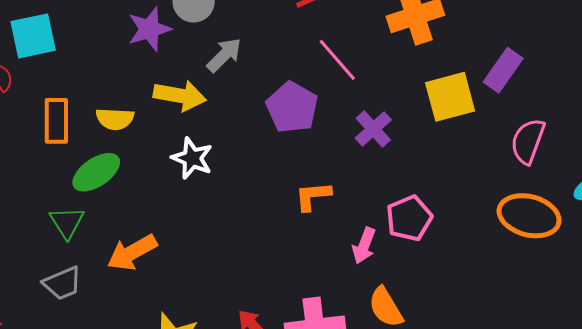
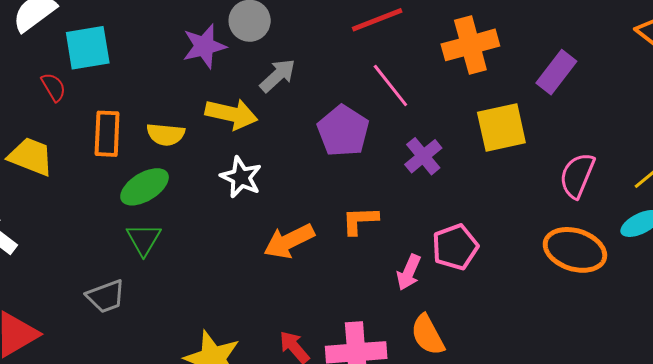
purple rectangle: (503, 70) -> (556, 72), moved
green triangle: (67, 222) -> (144, 239), moved
orange arrow: (132, 252) -> (289, 241), moved

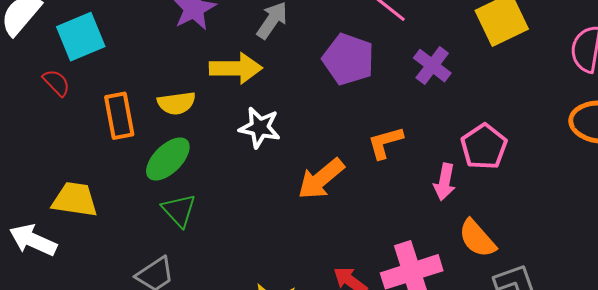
yellow trapezoid: (31, 156) -> (75, 200), moved

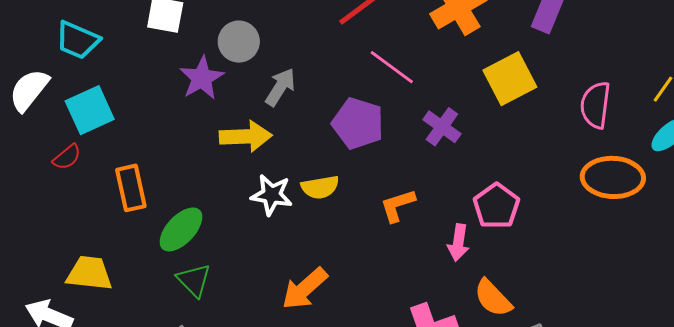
red semicircle: (56, 83) -> (67, 157), turned 96
yellow semicircle: (176, 103) -> (320, 187), moved
orange arrow: (321, 179) -> (305, 289), moved

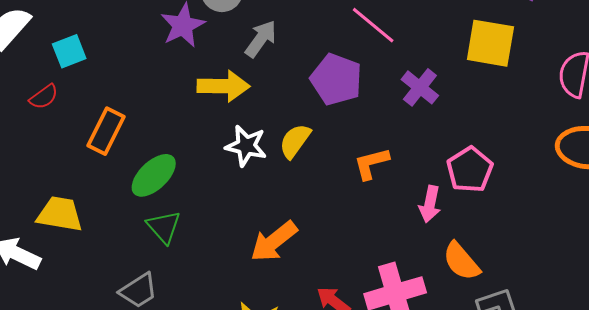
yellow square: (510, 79) -> (490, 43), turned 34
cyan square: (90, 110) -> (69, 51), size x0.7
yellow semicircle: (320, 187) -> (295, 141), turned 132
orange rectangle: (131, 188) -> (106, 131), turned 36

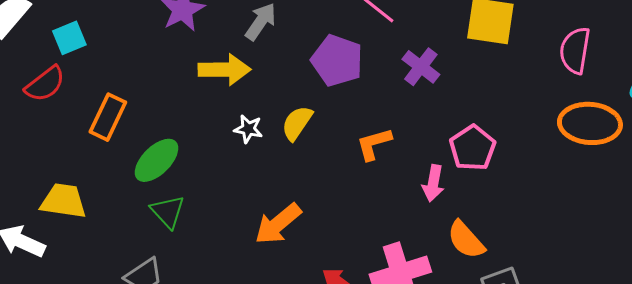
red semicircle: (44, 97) -> (45, 84), size x1.4
white star: (246, 146) -> (248, 129), size x0.7

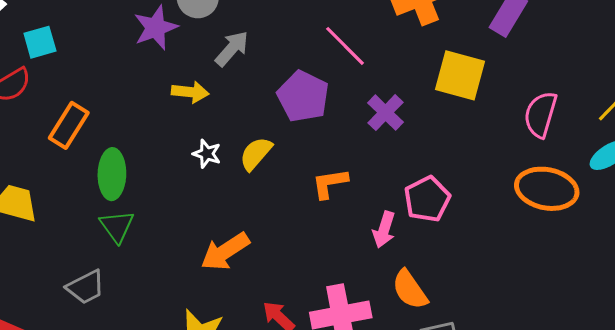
yellow arrow: (224, 70) -> (190, 92), size x0.7
green ellipse: (157, 160) -> (112, 174), turned -51

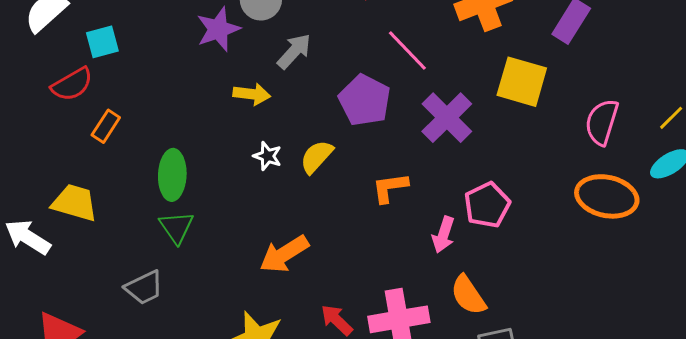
purple cross: (385, 113) -> (447, 118), size x1.4
orange rectangle: (69, 125) -> (106, 126), moved, size x0.7

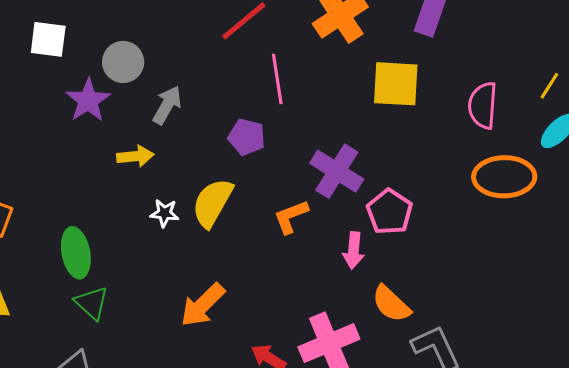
pink line: (407, 50) -> (277, 79), turned 48
purple pentagon: (365, 100) -> (247, 137), size x0.7
purple cross: (447, 118) -> (337, 171), moved
yellow semicircle: (316, 157) -> (212, 203), size x1.4

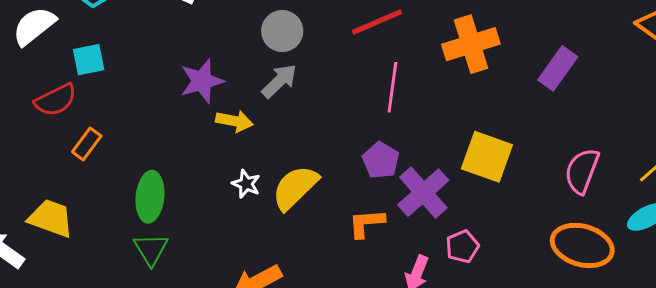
gray circle: (123, 62) -> (282, 31), moved
yellow square: (396, 84) -> (487, 157), moved
purple star: (88, 100) -> (202, 81), moved
purple pentagon: (247, 137) -> (381, 160), moved
pink pentagon: (389, 212) -> (462, 246), size x0.7

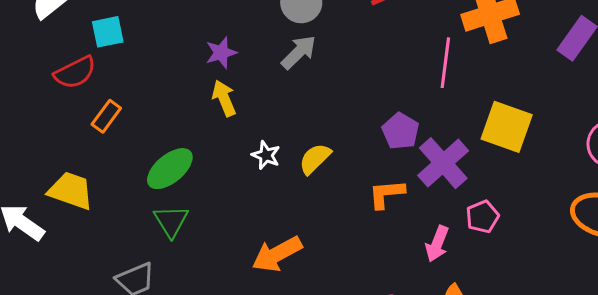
purple star: (202, 81) -> (221, 53), size x0.7
pink line: (392, 87) -> (445, 63), moved
yellow arrow: (234, 121) -> (224, 98), moved, turned -123
yellow semicircle: (295, 188) -> (315, 159), size x0.7
green ellipse: (150, 197) -> (170, 169), turned 45

